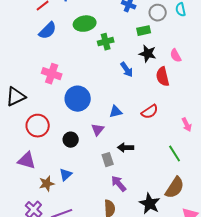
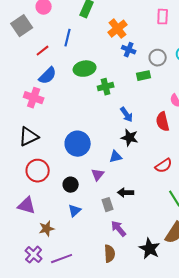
black star: (148, 54) -> (130, 138), moved
pink cross: (52, 74) -> (34, 98), moved
black triangle: (16, 97) -> (29, 137), moved
red semicircle: (150, 112) -> (164, 166), moved
blue triangle: (66, 175) -> (75, 211), moved

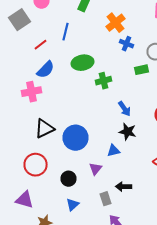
pink cross: (34, 98) -> (32, 92), turned -30
black triangle: (29, 137) -> (44, 129), moved

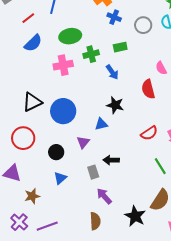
green rectangle: (142, 70) -> (120, 47), moved
pink cross: (32, 92) -> (63, 65), moved
blue arrow: (124, 109) -> (112, 72), moved

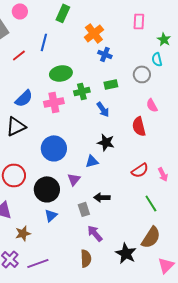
gray circle: (143, 25) -> (142, 74), moved
blue semicircle: (33, 43) -> (24, 98), moved
black triangle: (32, 102) -> (16, 126), moved
black circle: (56, 152) -> (47, 189), size x1.6

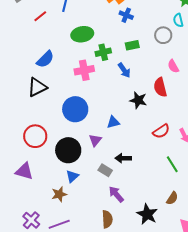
pink cross: (54, 102) -> (84, 70), moved
black star: (106, 142) -> (138, 100), moved
gray rectangle: (84, 209) -> (105, 170), turned -40
brown star: (23, 233) -> (59, 194), moved
brown semicircle: (151, 237) -> (172, 198), size x0.6

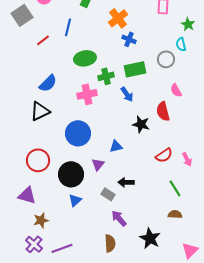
green rectangle: (132, 45) -> (135, 69), size x1.5
brown star: (59, 194) -> (41, 220), moved
brown semicircle: (172, 198) -> (175, 214), moved, turned -120

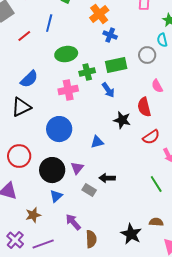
red semicircle: (164, 155) -> (151, 137), moved
purple triangle: (98, 164) -> (77, 168), moved
brown semicircle: (175, 214) -> (156, 222), moved
purple arrow: (119, 218) -> (73, 222), moved
brown star: (41, 220) -> (33, 215), moved

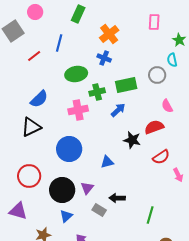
blue cross: (110, 35) -> (104, 58), moved
blue arrow: (108, 90) -> (118, 110), turned -98
red semicircle: (144, 107) -> (154, 127), turned 84
green line: (156, 184) -> (150, 215), moved, turned 48

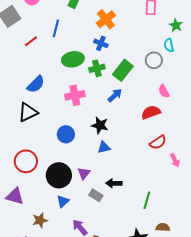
green rectangle: (126, 85) -> (123, 70), turned -40
green cross: (97, 92) -> (97, 68), moved
black star: (132, 140) -> (100, 125), moved
blue circle: (69, 149) -> (66, 134), size x0.7

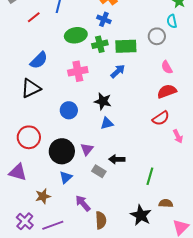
green rectangle: (123, 70) -> (126, 46), turned 50
red semicircle: (151, 112) -> (167, 91), moved

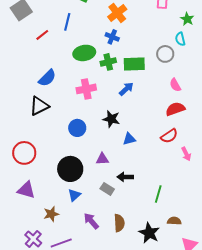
blue triangle: (107, 123) -> (129, 139), moved
red circle: (29, 137) -> (24, 153), moved
purple triangle: (87, 149) -> (102, 159), moved, turned 48
brown semicircle: (101, 220) -> (119, 223), moved

